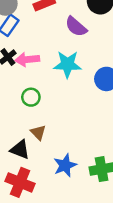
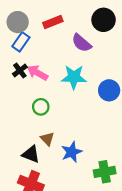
pink arrow: (27, 59) -> (37, 73), turned 35
blue star: (65, 165) -> (72, 152), moved

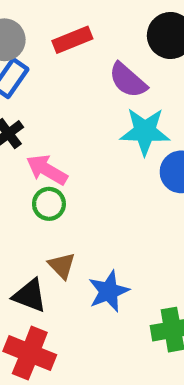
pink arrow: (37, 73) -> (47, 170), moved
cyan star: (74, 77) -> (145, 131), moved

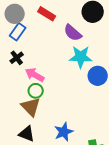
red rectangle: (72, 40) -> (47, 14), turned 54
brown triangle: (62, 266) -> (31, 107), moved, size x1.5

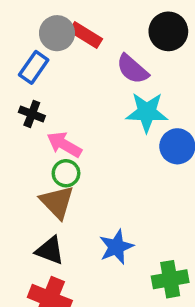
gray circle: (15, 14) -> (57, 33), moved
black cross: (17, 58) -> (32, 114), turned -32

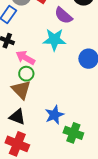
cyan star: (147, 112) -> (54, 40), moved
green cross: (170, 279) -> (73, 133), moved, turned 30

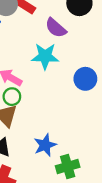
green cross: (73, 133) -> (68, 166), turned -36

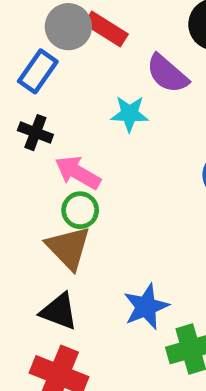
cyan star: (45, 56) -> (130, 114), moved, size x0.7

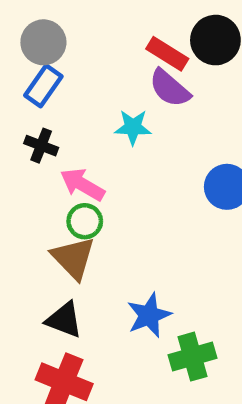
gray circle: (68, 27) -> (43, 42), moved
red rectangle: (106, 29) -> (167, 54), moved

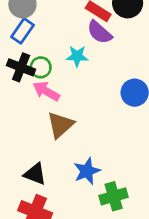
black cross: (41, 146) -> (21, 67), size x1.4
green circle: (85, 221) -> (41, 67), moved
brown triangle: (73, 258) -> (60, 125), moved, turned 32

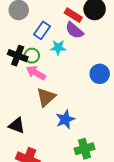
blue rectangle: (22, 31) -> (42, 30), moved
blue star: (87, 171) -> (65, 119), moved
black triangle: (35, 174) -> (17, 125), moved

